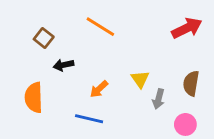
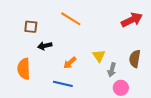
brown square: (44, 38) -> (31, 27), turned -32
pink circle: (185, 124) -> (121, 88), moved

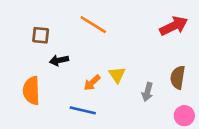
yellow triangle: (99, 56) -> (117, 75), moved
pink circle: (121, 88) -> (184, 116), moved

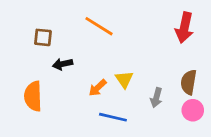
red arrow: (174, 26) -> (184, 28), turned 128
blue line: (83, 110) -> (113, 117), moved
pink circle: (184, 116) -> (193, 110), moved

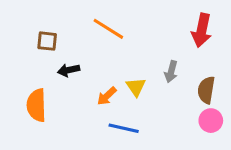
gray arrow: (156, 98) -> (171, 72), moved

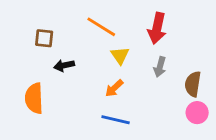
red arrow: (202, 30) -> (157, 28), moved
yellow triangle: (136, 87) -> (120, 55), moved
orange arrow: (107, 96) -> (114, 88), moved

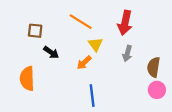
black arrow: (64, 65) -> (51, 52), turned -133
orange arrow: (114, 88) -> (84, 63), moved
blue line: (116, 120) -> (92, 96), turned 70

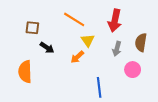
brown semicircle: (154, 67) -> (141, 42), moved
pink circle: (157, 90) -> (133, 70), moved
blue line: (92, 96) -> (99, 87), moved

